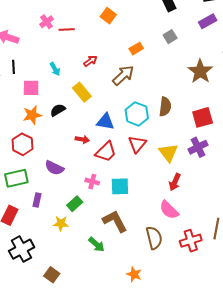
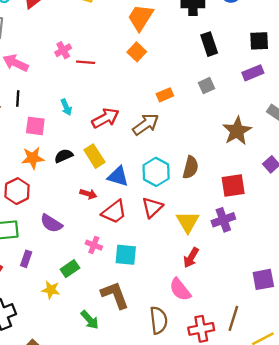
red arrow: (90, 61) -> (105, 118), moved, size x1.6
yellow rectangle: (82, 92) -> (94, 156), moved

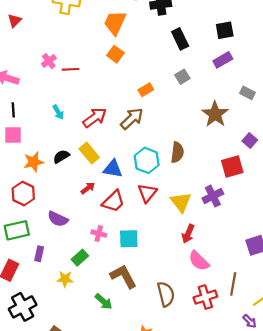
pink square: (35, 126) -> (13, 135), moved
red square: (233, 185) -> (232, 167), moved
red arrow: (88, 194) -> (88, 188), turned -48
pink semicircle: (180, 290) -> (199, 261), moved

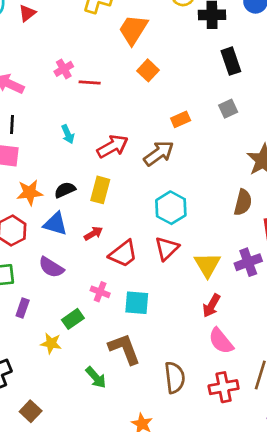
orange trapezoid: (115, 23) -> (133, 30), moved
brown semicircle: (177, 152) -> (243, 202), moved
yellow rectangle: (89, 153) -> (100, 190), turned 48
blue triangle: (113, 169) -> (55, 224), moved

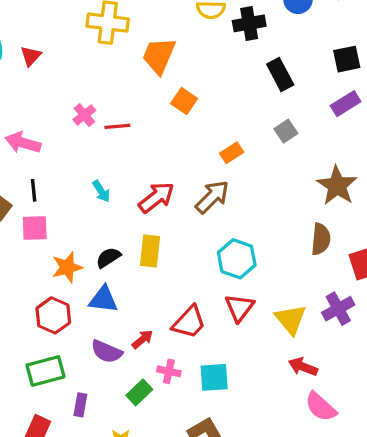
red arrow: (93, 233) -> (142, 339), moved
red arrow: (211, 306) -> (303, 367), turned 90
green rectangle: (73, 319) -> (139, 392), moved

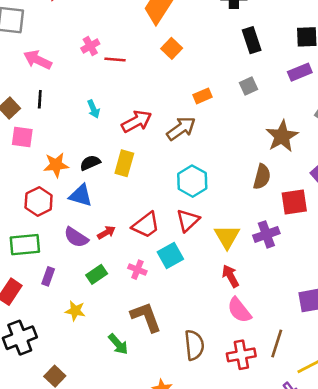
pink square: (35, 228) -> (22, 137), moved
red arrow: (303, 367) -> (230, 276), turned 30
pink cross: (169, 371) -> (137, 270), moved
cyan square: (214, 377) -> (170, 256), moved, turned -35

